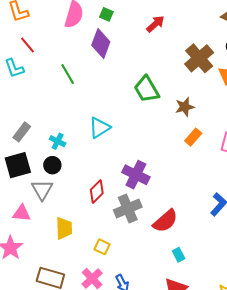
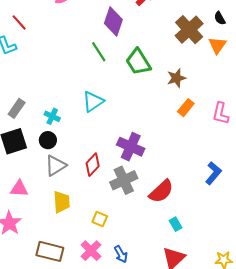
purple diamond: (101, 43) -> (113, 22), moved
green line: (68, 74) -> (99, 52), moved
gray triangle: (42, 190) -> (56, 166), moved, turned 30

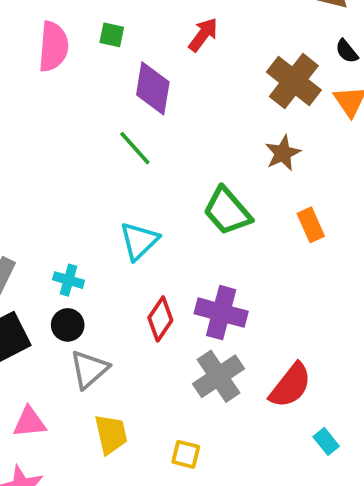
green trapezoid: (138, 62) -> (227, 211), moved
brown star: (176, 78) -> (283, 153), moved
orange rectangle: (186, 108) -> (311, 225), turned -54
red diamond: (93, 165) -> (160, 319), moved

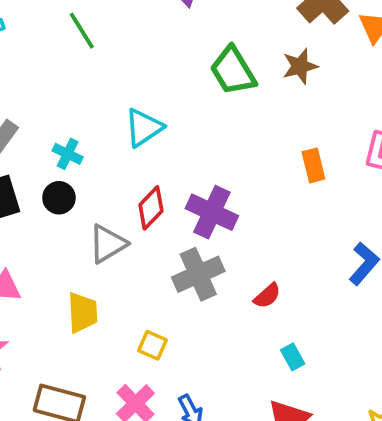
green line: (135, 148) -> (82, 31), moved
green trapezoid: (227, 211) -> (233, 71), moved
orange rectangle: (311, 225) -> (313, 165), moved
gray triangle: (89, 369) -> (108, 244), moved
red semicircle: (290, 385) -> (267, 296), size x0.6

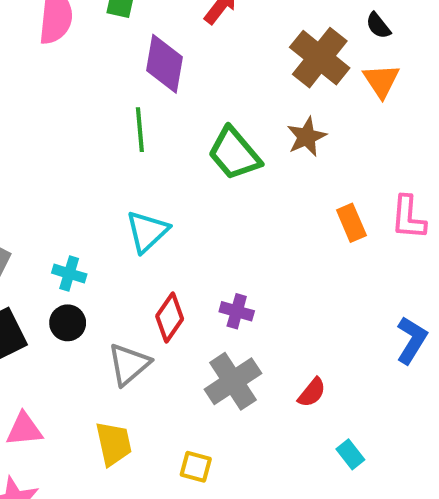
green line: (82, 31) -> (140, 130), moved, turned 36
orange rectangle: (313, 165) -> (351, 223), moved
purple cross: (212, 212) -> (237, 311), size x0.6

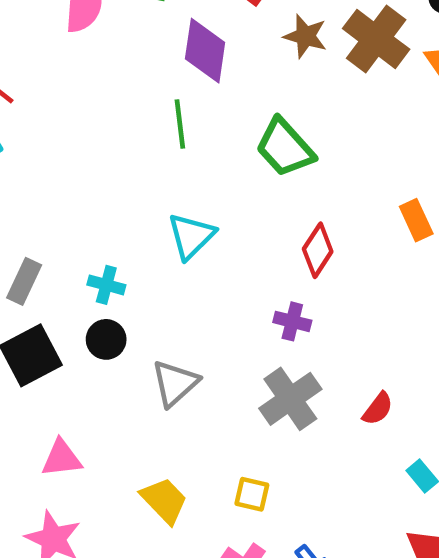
brown star: (307, 137) -> (305, 36), moved, turned -30
red diamond: (170, 318) -> (318, 250), moved
yellow trapezoid: (114, 444) -> (164, 500), moved, turned -30

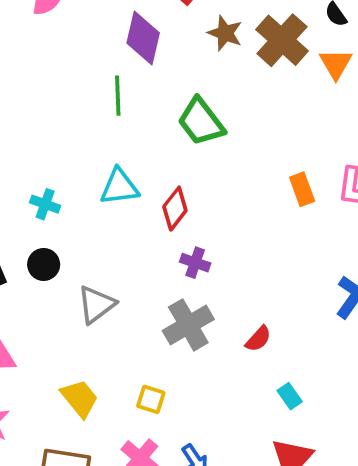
cyan triangle: (191, 236) -> (119, 187), turned 33
red diamond: (318, 250) -> (175, 209), moved
cyan cross: (106, 285) -> (45, 204), moved

